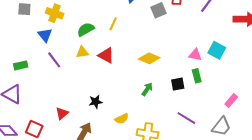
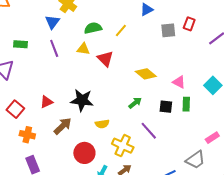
pink triangle: (195, 55) -> (179, 82), moved
black star: (96, 102) -> (82, 100), size x1.6
purple line: (186, 118) -> (149, 131), moved

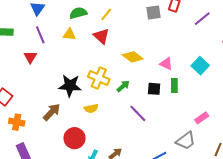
red triangle: (105, 59) -> (101, 36), moved
red triangle: (46, 102) -> (30, 57), moved, turned -32
yellow cross: (123, 146) -> (99, 78), moved

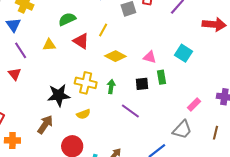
green semicircle: (78, 13) -> (67, 19), moved
yellow line: (106, 14) -> (103, 30), moved
green arrow: (123, 86) -> (111, 87), turned -32

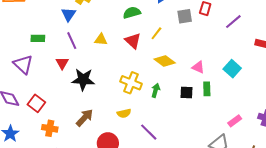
green semicircle: (67, 19) -> (132, 13), moved
black star: (59, 95) -> (83, 79), moved
purple line: (130, 111) -> (149, 132), moved

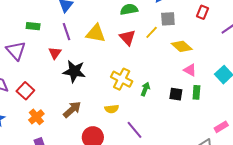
gray square: (185, 16) -> (168, 19), moved
yellow triangle: (101, 40) -> (96, 33), size x1.5
yellow diamond: (165, 61) -> (182, 46), moved
orange cross: (50, 128) -> (36, 117), turned 35

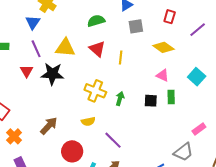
yellow line: (152, 32) -> (121, 57), moved, turned -32
yellow diamond: (182, 46) -> (163, 47), moved
black star: (74, 71) -> (52, 74), moved

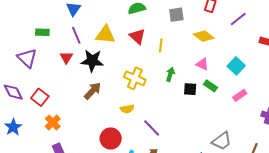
green rectangle: (171, 97) -> (210, 86), turned -56
green arrow: (120, 99) -> (170, 74), moved
brown arrow: (49, 126) -> (93, 91), moved
pink rectangle: (199, 129) -> (240, 95), moved

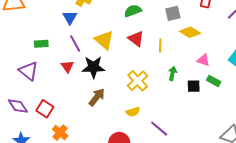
yellow triangle: (105, 35) -> (104, 40), turned 40
yellow diamond: (204, 36) -> (190, 32), moved
yellow cross: (135, 78) -> (138, 81), turned 30

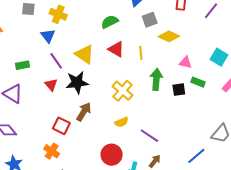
green arrow: (172, 73) -> (156, 79), size x1.5
red square: (45, 109) -> (61, 126), moved

